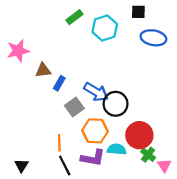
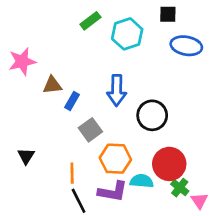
blue arrow: (96, 92) -> (117, 90), moved, turned 60
black circle: (116, 104) -> (152, 115), moved
black triangle: (21, 165) -> (26, 156), moved

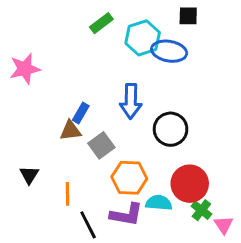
blue ellipse: (186, 46) -> (169, 51), moved
brown triangle: (52, 85) -> (70, 131), moved
orange line: (72, 173) -> (68, 194), moved

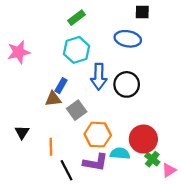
cyan hexagon: (143, 38) -> (77, 50), moved
black circle: (171, 129) -> (127, 84), moved
pink triangle: (224, 225) -> (169, 170), turned 32

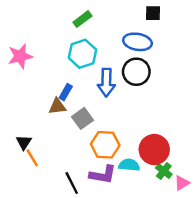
black circle: (127, 84) -> (136, 72), moved
orange line: (51, 147) -> (32, 158), moved, turned -30

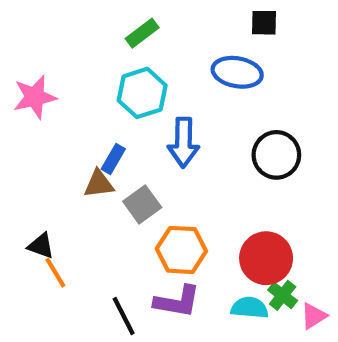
black circle: (136, 72) -> (276, 155), moved
black triangle: (24, 142) -> (41, 246), turned -42
cyan semicircle: (129, 165) -> (250, 308), moved

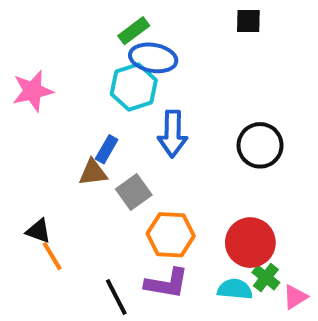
blue ellipse: (237, 72) -> (153, 58), moved

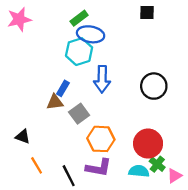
pink star: (33, 91) -> (19, 19), moved
orange line: (52, 256) -> (37, 165), moved

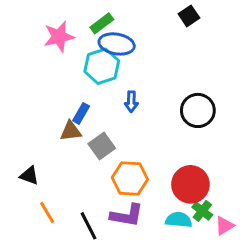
black square: (147, 12) -> (189, 16), turned -35
pink star: (19, 19) -> (59, 37), moved
blue arrow: (102, 79) -> (131, 102), size x0.6

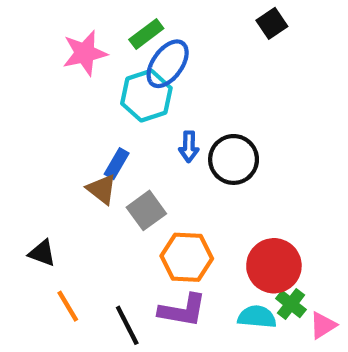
blue ellipse: (117, 44) -> (168, 64), turned -64
black circle: (198, 110) -> (234, 159), moved
brown triangle: (71, 131) -> (102, 189), turned 45

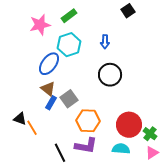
blue ellipse: (168, 64) -> (49, 64), moved
blue arrow: (189, 147) -> (105, 42), moved
blue rectangle: (117, 164) -> (51, 103), moved
green cross: (291, 304) -> (150, 134), moved
orange line: (68, 306) -> (32, 128), moved

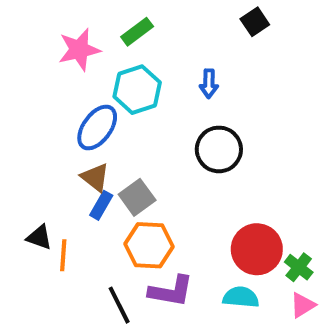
orange hexagon: (88, 121) -> (149, 245), moved
orange line: (32, 128) -> (63, 255), turned 35

